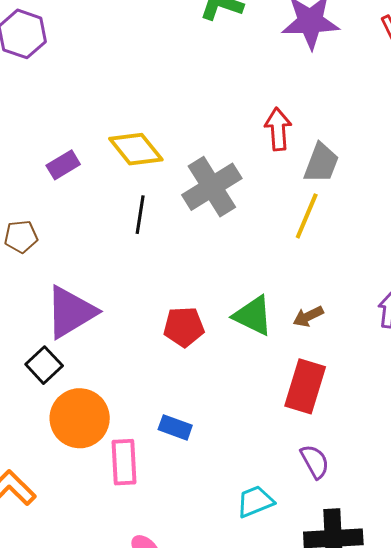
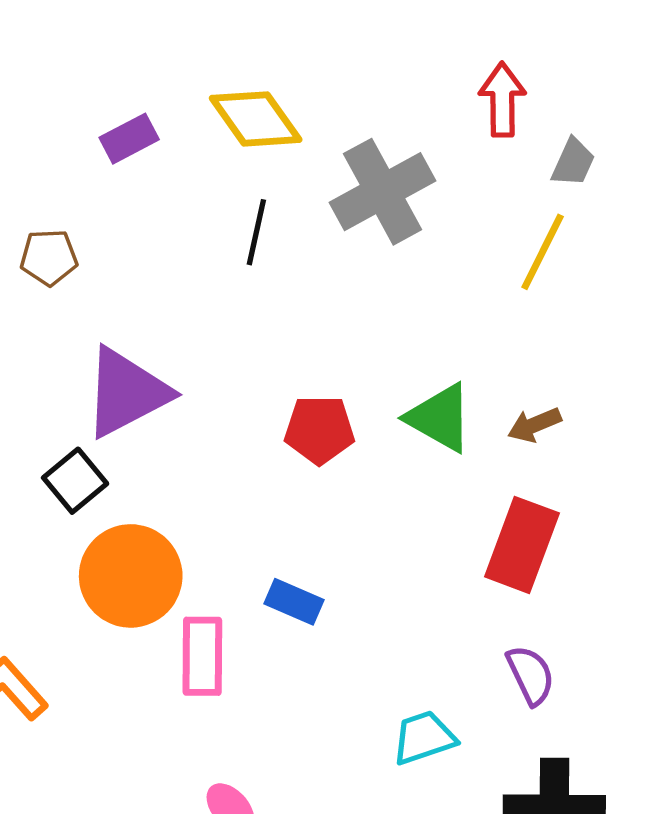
gray trapezoid: (321, 163) -> (573, 162), size x0.7

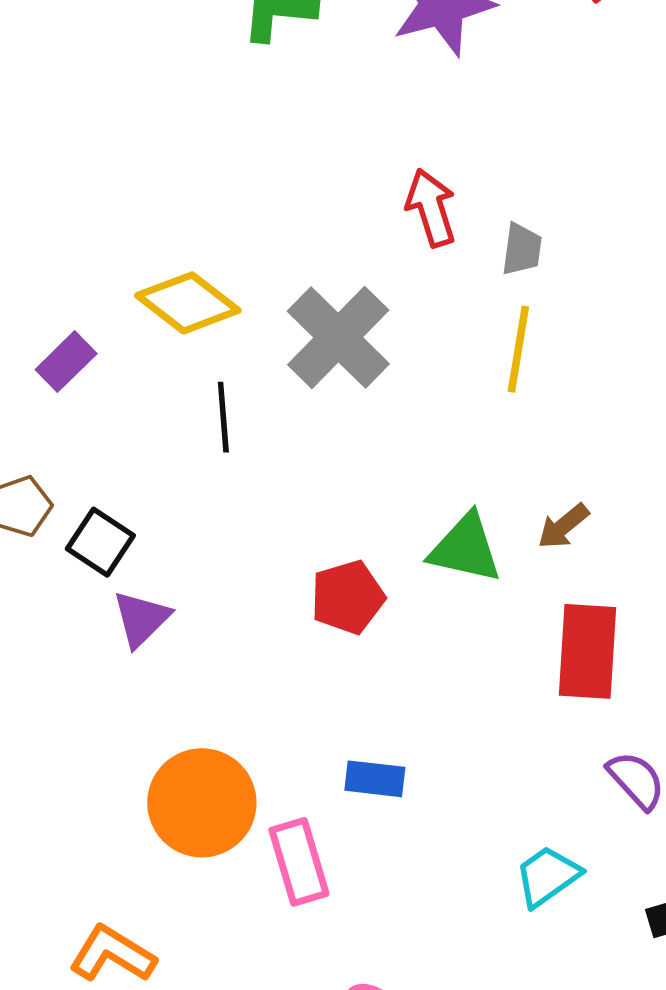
purple triangle: (126, 392) -> (141, 619), size x0.6
black square: (75, 481) -> (100, 542), moved

